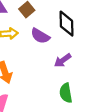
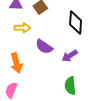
purple semicircle: (40, 36) -> (44, 47), moved

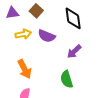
purple semicircle: (44, 47) -> (47, 36), moved
green semicircle: (70, 86) -> (67, 79), moved

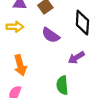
yellow arrow: (23, 34) -> (15, 27), moved

